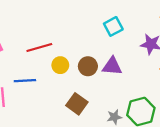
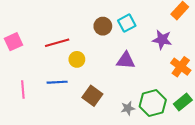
brown circle: (88, 66) -> (103, 26), moved
blue line: (25, 81) -> (57, 82), moved

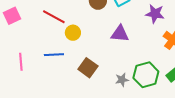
red line: (57, 43) -> (54, 17), turned 45

